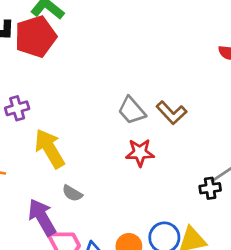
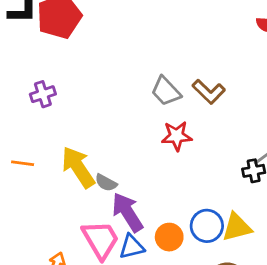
yellow arrow: (50, 149) -> (78, 167), moved
purple arrow: (42, 217) -> (127, 212), moved

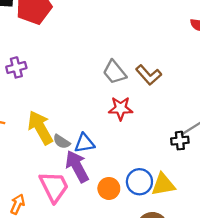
blue triangle: (132, 247) -> (84, 143), moved

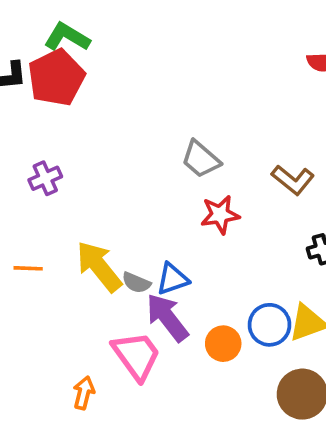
brown L-shape: (149, 75) -> (293, 180), moved

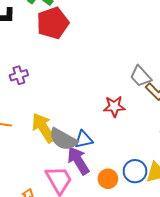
red pentagon: (56, 78) -> (53, 23), moved
gray trapezoid: (201, 159) -> (141, 76), moved
gray semicircle: (136, 283) -> (63, 139), size x1.8

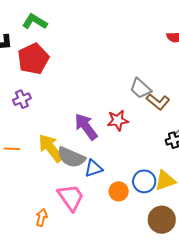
red pentagon: (53, 23) -> (33, 59), moved
blue triangle: (84, 139) -> (94, 168), moved
purple arrow: (78, 161) -> (86, 127), moved

